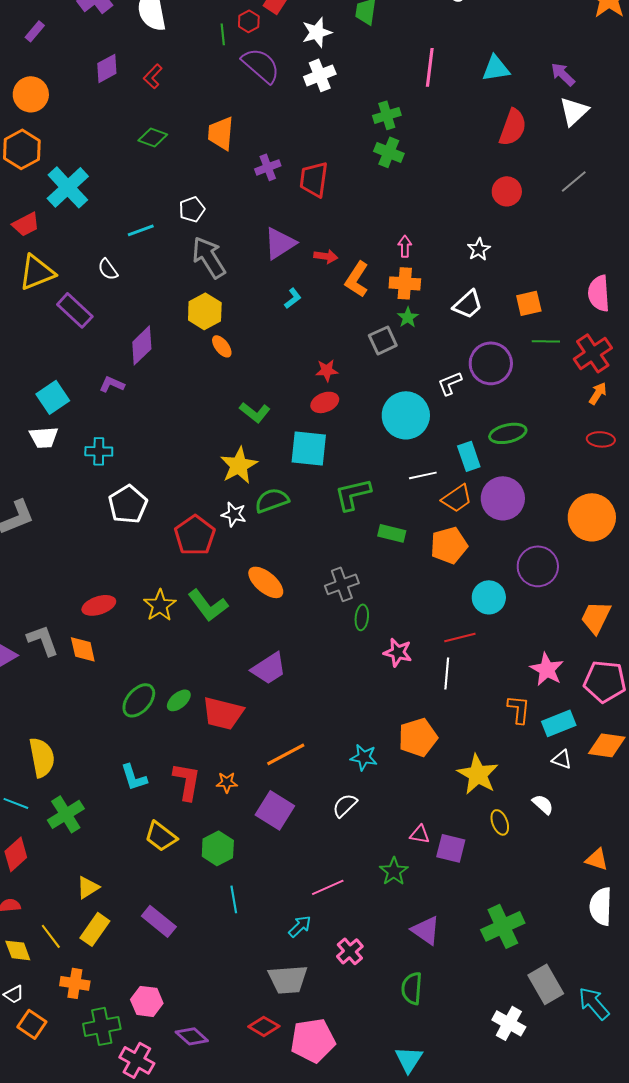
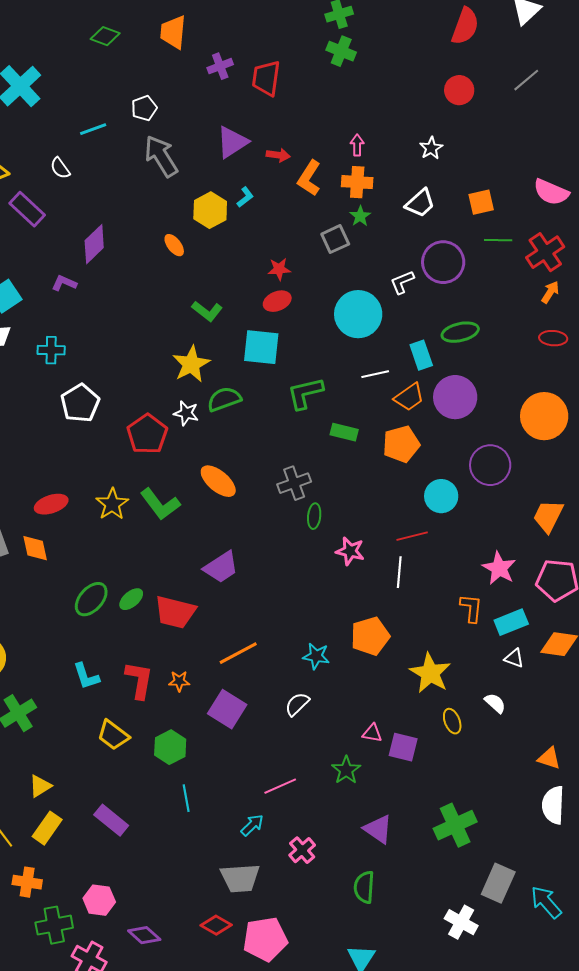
pink semicircle: (599, 293) -> (551, 192), turned -63
yellow hexagon: (205, 311) -> (210, 210), moved
gray rectangle: (546, 984) -> (498, 883), turned 54

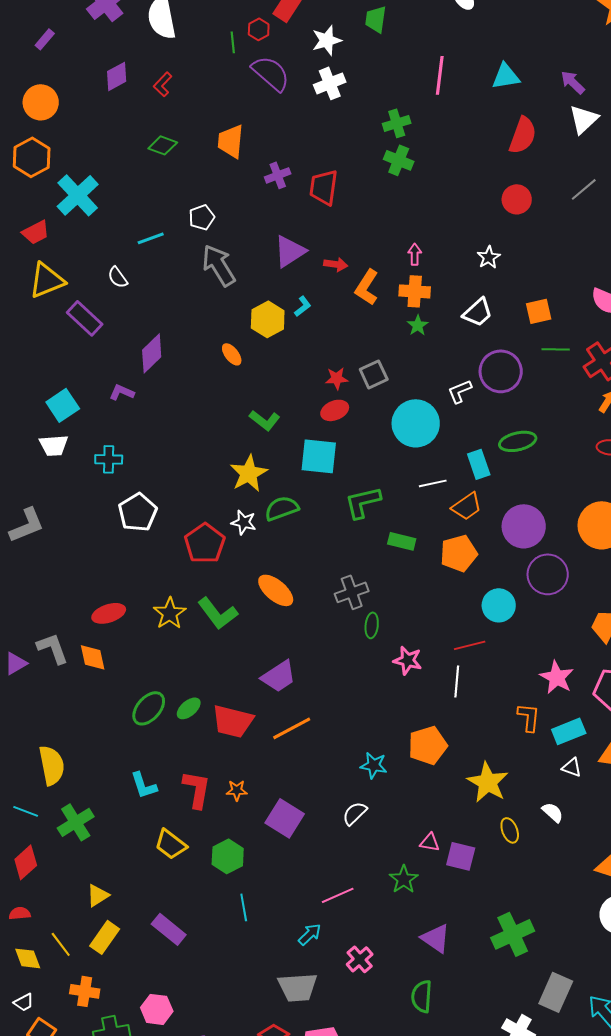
gray square: (335, 239) -> (374, 374), moved
purple circle: (455, 397) -> (524, 526), moved
orange line: (238, 653) -> (292, 728), moved

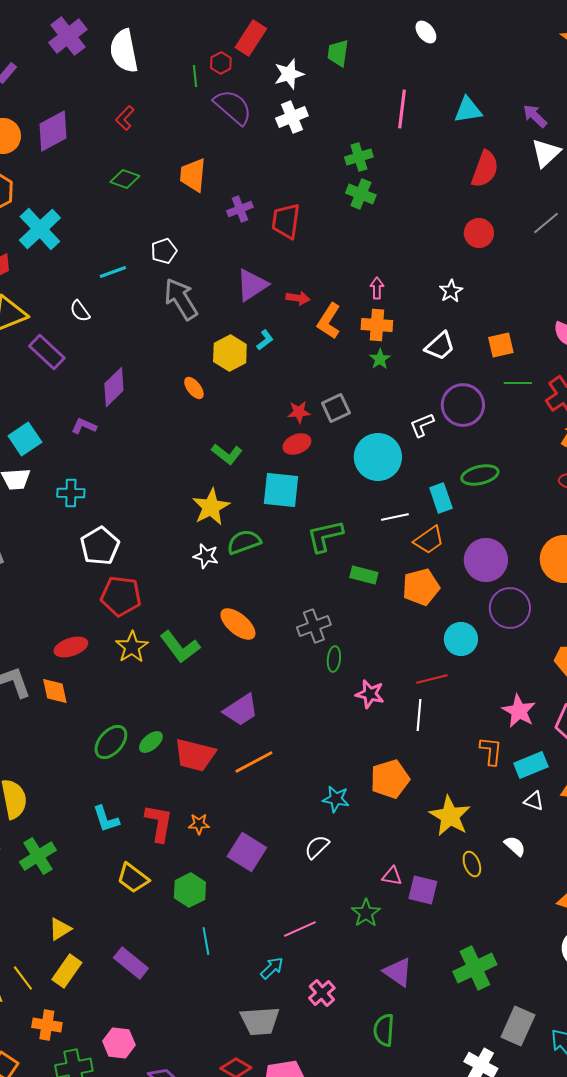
purple diamond: (117, 76) -> (53, 131), moved, size x1.4
red pentagon: (205, 543) -> (121, 596), moved, turned -30

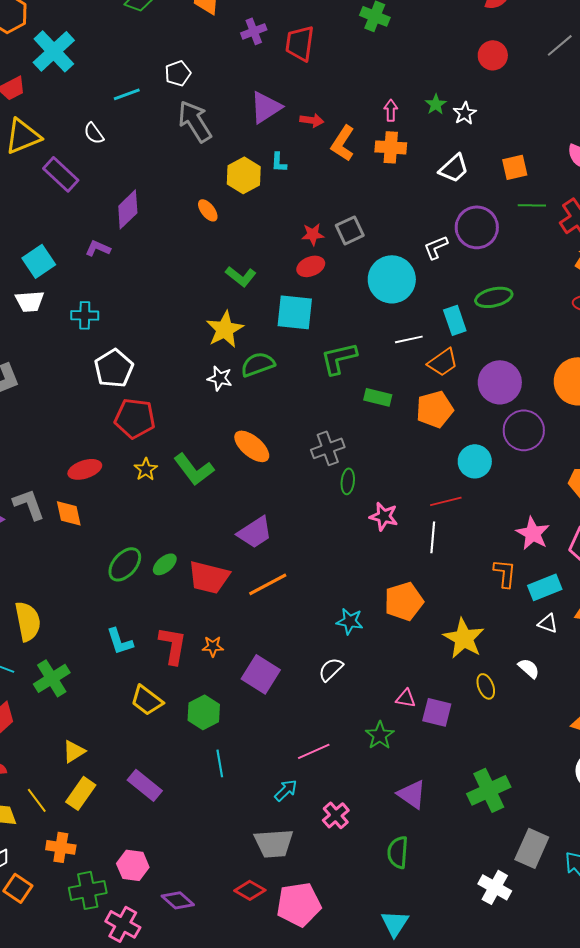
cyan L-shape: (265, 340) -> (279, 162), turned 130
green star: (380, 359) -> (436, 104), moved
yellow star: (132, 647) -> (146, 469), size x0.7

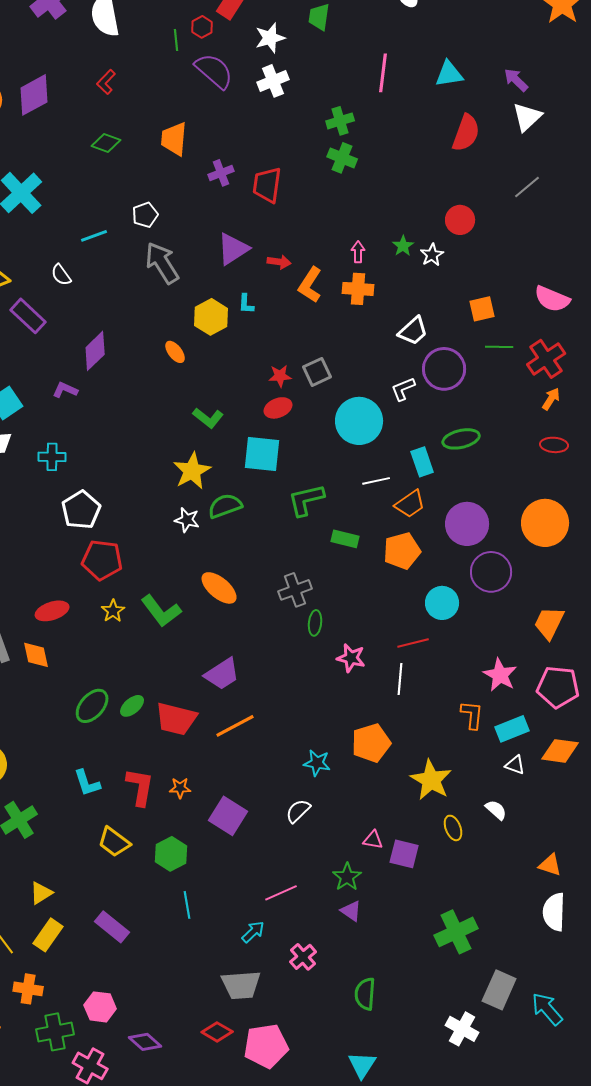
red circle: (493, 55) -> (460, 220), moved
white trapezoid: (454, 168) -> (413, 331), moved
purple triangle: (412, 794) -> (351, 911), moved, size x0.7

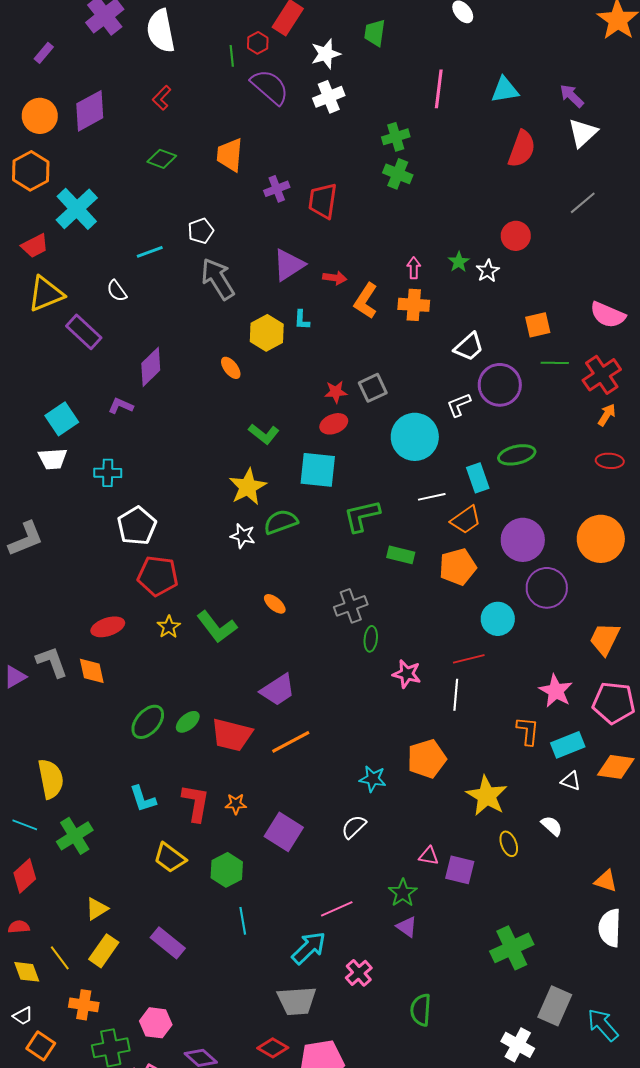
orange ellipse: (219, 588) -> (275, 604), size x0.6
cyan arrow: (253, 932) -> (309, 948), size x1.5

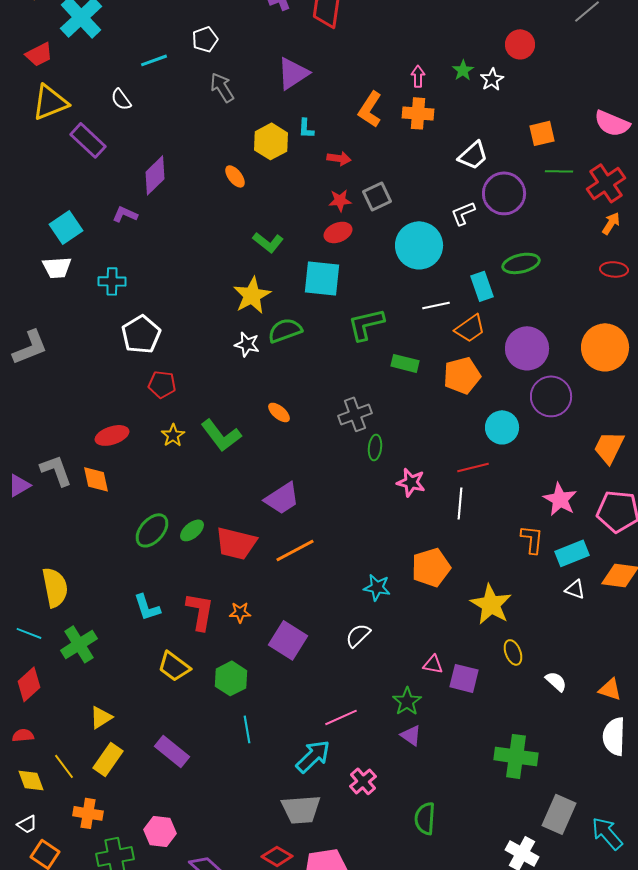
red arrow: (335, 278) -> (339, 158), moved
gray arrow: (218, 279) -> (222, 87), size x0.7
red pentagon: (158, 576) -> (162, 384), size x0.7
white semicircle: (552, 826) -> (556, 681), moved
green cross: (512, 948) -> (516, 756), turned 33

